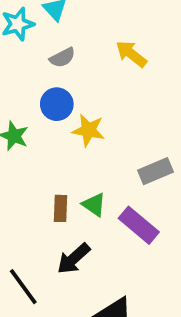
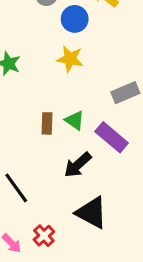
blue circle: (57, 104) -> (75, 19), moved
black arrow: (74, 259) -> (78, 165), moved

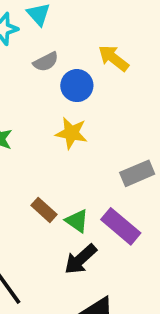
green triangle: (75, 120) -> (77, 221), moved
brown rectangle: (47, 123) -> (44, 210), turned -50

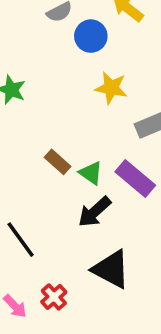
yellow star: (71, 133) -> (111, 88), moved

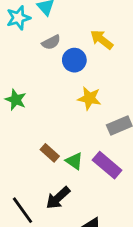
black arrow: (95, 212) -> (58, 198), moved

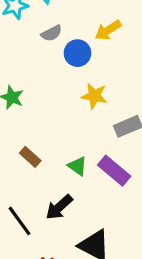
yellow arrow: (102, 40) -> (108, 30), turned -70
brown rectangle: (50, 153) -> (30, 157), moved

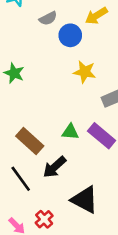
brown rectangle: (30, 157) -> (30, 141), moved, size x1.5
green triangle: (77, 166) -> (70, 132), turned -30

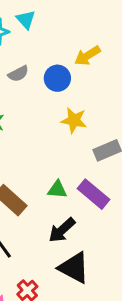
gray semicircle: (48, 18) -> (18, 74), moved
black arrow: (55, 167) -> (62, 230), moved

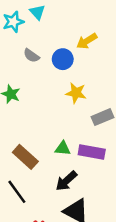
gray semicircle: (18, 74) -> (31, 56), turned 63
purple rectangle: (93, 194) -> (92, 152), turned -30

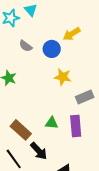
purple rectangle: (92, 152) -> (76, 126), turned 75
black arrow: (66, 181) -> (39, 151), moved, turned -90

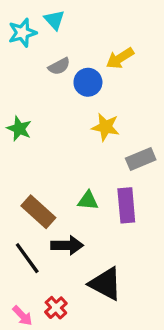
gray semicircle: (26, 46) -> (59, 66), moved, turned -64
black arrow: (39, 151) -> (67, 245), turned -48

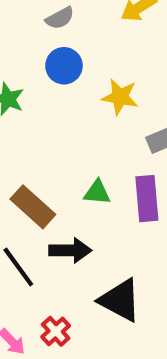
blue circle: (88, 82) -> (64, 66), moved

